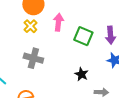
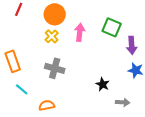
green square: (83, 36) -> (112, 27), moved

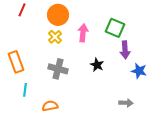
purple arrow: (132, 45) -> (125, 50), moved
black star: (103, 84) -> (97, 65), moved
cyan line: (22, 89) -> (25, 90), turned 56

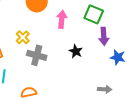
yellow cross: (55, 37) -> (23, 37), moved

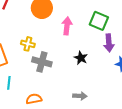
yellow cross: (23, 37) -> (28, 44), turned -32
gray arrow: (105, 89) -> (80, 96), moved

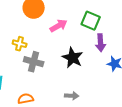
pink arrow: (67, 26) -> (59, 26), turned 54
black star: (81, 58) -> (73, 58), size x1.5

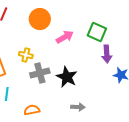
black star: (73, 58) -> (67, 77), moved
gray cross: (34, 62) -> (40, 73), turned -30

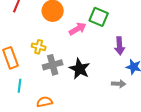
green square: (97, 32) -> (99, 17), moved
gray arrow: (78, 107) -> (119, 84), moved

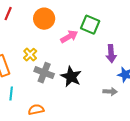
yellow cross: (39, 47) -> (30, 55), turned 32
gray cross: (53, 65) -> (44, 73), turned 36

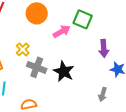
gray arrow: (110, 92) -> (103, 94), moved, turned 104

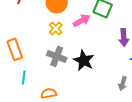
yellow cross: (23, 49) -> (56, 28), moved

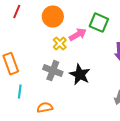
yellow cross: (56, 28) -> (60, 44), moved

